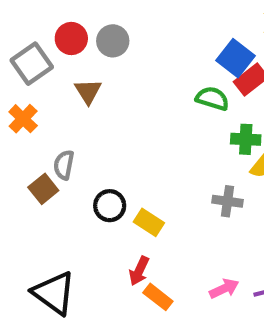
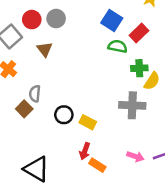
blue square: (235, 58) -> (112, 21), moved
gray cross: (227, 201) -> (132, 105), size x1.5
pink arrow: (224, 289) -> (135, 156), turned 49

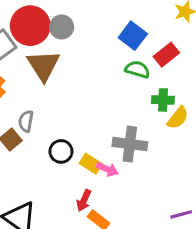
red circle: (32, 20) -> (30, 26), size x1.6
brown triangle: (45, 49) -> (43, 65), size x1.6
gray cross: (132, 105) -> (130, 144), moved
pink arrow: (135, 156) -> (107, 169), moved

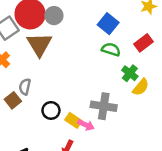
red rectangle: (166, 55) -> (143, 43), moved
green cross: (163, 100) -> (130, 73), turned 35

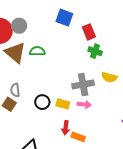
red rectangle: (143, 43) -> (89, 32), moved, turned -56
green semicircle: (111, 49) -> (37, 51), moved
yellow semicircle: (141, 87) -> (109, 77), moved, turned 84
pink arrow: (86, 125) -> (84, 105), moved

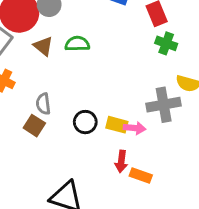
brown triangle: (15, 53) -> (43, 46), size x0.6
gray cross: (83, 84) -> (164, 105), moved
pink arrow: (84, 105) -> (135, 128), moved

